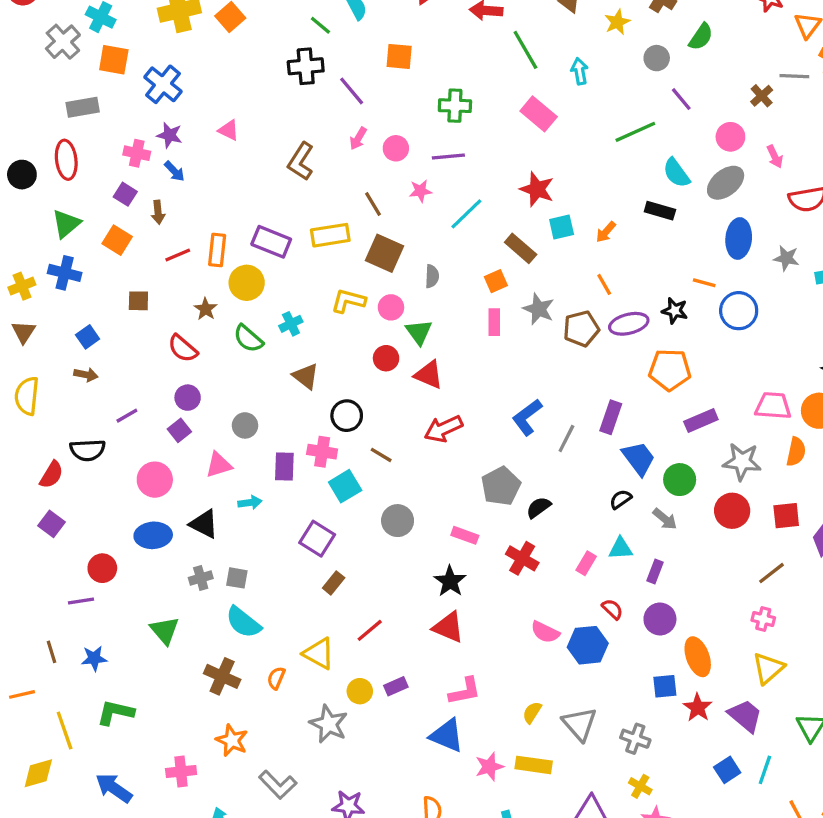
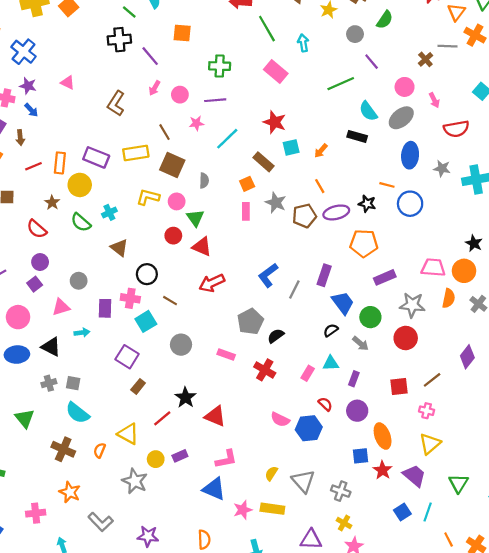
red square: (786, 516) -> (399, 386), moved
black star: (450, 581) -> (185, 397), moved

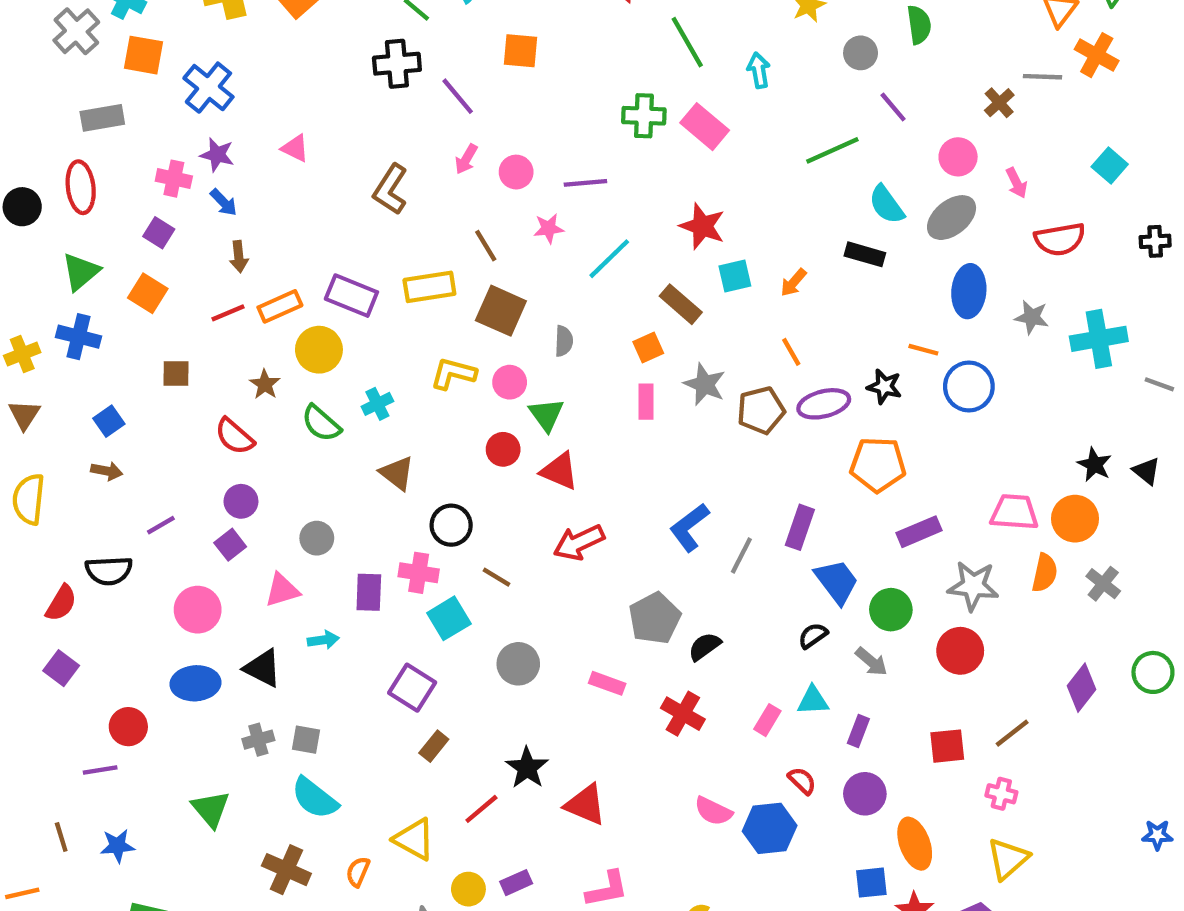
green semicircle: (385, 20) -> (919, 25), turned -42
green cross: (220, 66) -> (644, 116), moved
brown arrow: (20, 138) -> (239, 257), moved
orange rectangle: (60, 163) -> (280, 306), turned 60

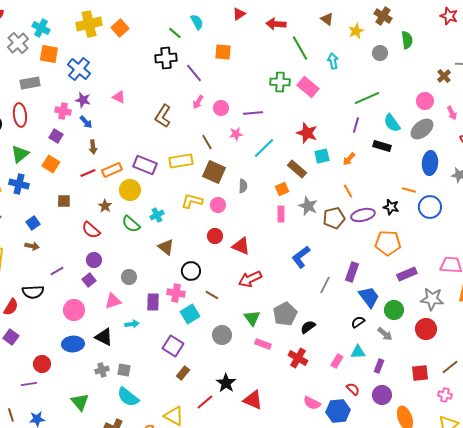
purple line: (893, 107) -> (356, 125), moved, turned 56
green triangle: (546, 415) -> (252, 318), moved
blue L-shape: (689, 527) -> (301, 257), moved

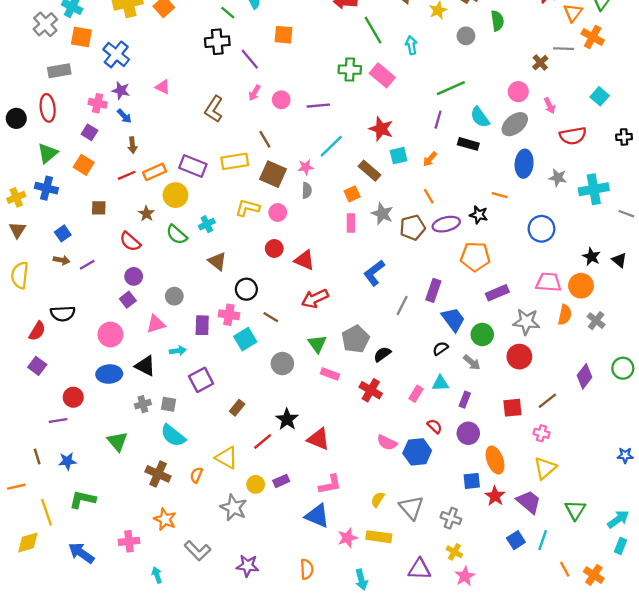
pink star: (236, 134) -> (306, 167), moved
blue circle: (430, 207) -> (541, 229), moved
purple line: (57, 271) -> (87, 265), moved
purple square: (173, 346) -> (201, 380), moved, turned 30

